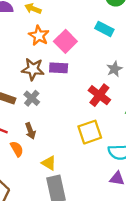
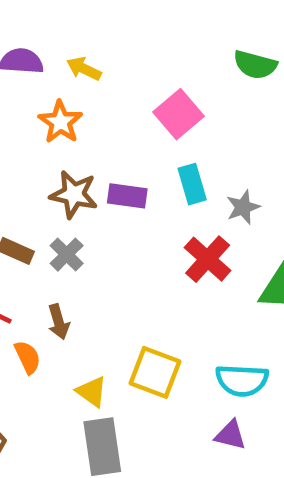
cyan rectangle: (104, 29) -> (192, 184), moved, turned 42
orange star: (39, 36) -> (60, 122), moved
pink square: (65, 41) -> (179, 114), moved
yellow square: (90, 132) -> (155, 372), moved, turned 35

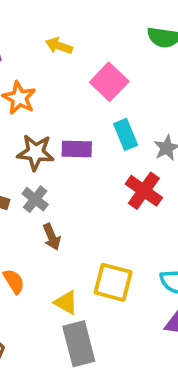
yellow arrow: (84, 69) -> (59, 46), moved
brown arrow: (59, 322) -> (52, 237), moved

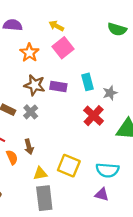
pink square: (109, 82) -> (63, 48), moved
brown arrow: (52, 237) -> (29, 147), moved
yellow triangle: (66, 302) -> (40, 173), turned -48

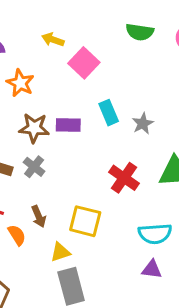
pink square: (63, 48) -> (84, 63), moved
red cross: (94, 116) -> (124, 178), moved
yellow square: (69, 166) -> (85, 221), moved

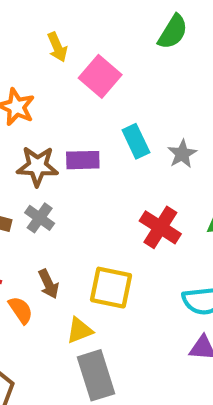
green semicircle: (140, 32) -> (173, 32), turned -64
yellow arrow: (53, 40) -> (57, 47), turned -130

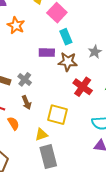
cyan rectangle: (136, 141) -> (66, 37), moved
brown star: (37, 166) -> (68, 62), moved
brown arrow: (49, 284) -> (27, 102), moved

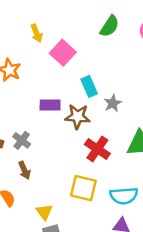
cyan rectangle: (66, 37) -> (89, 86), moved
yellow square: (57, 115) -> (83, 188), moved
yellow triangle: (41, 135) -> (44, 212), turned -48

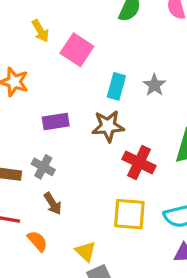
cyan rectangle: (89, 86) -> (116, 86), turned 48
gray star: (113, 103) -> (154, 85), moved
purple rectangle: (50, 105) -> (56, 122), moved

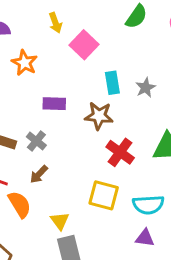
cyan rectangle: (116, 86) -> (112, 83), turned -35
brown arrow: (53, 204) -> (39, 174), turned 66
orange semicircle: (37, 241) -> (20, 204), size x1.4

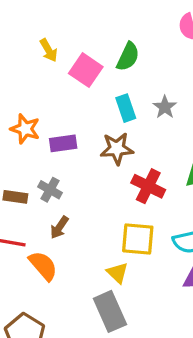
green semicircle: (136, 17) -> (128, 57), moved
orange star: (24, 63) -> (25, 129), moved
yellow triangle: (60, 221) -> (118, 273), moved

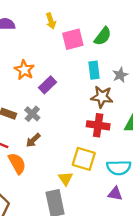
pink square: (86, 70) -> (73, 39), turned 30
purple rectangle: (63, 143) -> (48, 85), turned -48
brown star: (117, 149) -> (102, 97), moved
red cross: (148, 186) -> (98, 125), turned -30

